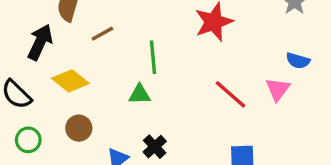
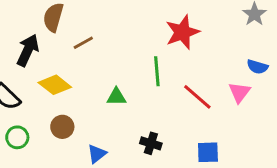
green line: (153, 57) -> (157, 71), moved
black cross: (155, 147) -> (151, 143), moved, turned -30

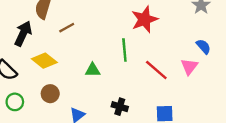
blue semicircle: (257, 67) -> (203, 47), turned -147

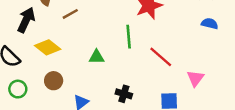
blue semicircle: (203, 47) -> (210, 24), moved, turned -35
pink triangle: (189, 67) -> (195, 78), moved

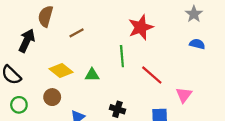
brown line: (70, 14) -> (77, 33), moved
yellow diamond: (48, 47) -> (61, 71), moved

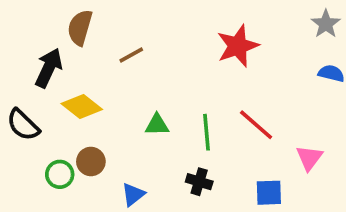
green line: (122, 56) -> (207, 132), moved
yellow diamond: (61, 71) -> (82, 106), moved
green circle: (19, 105) -> (60, 174), moved

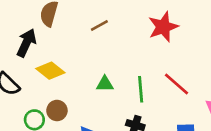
brown line: (131, 55) -> (99, 26), moved

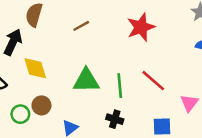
yellow diamond: (50, 71) -> (35, 68), turned 35
green triangle: (105, 84) -> (86, 81), size x1.6

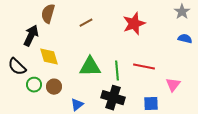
red line: (153, 81) -> (144, 67), turned -30
green circle: (20, 114) -> (34, 85), moved
black cross: (115, 119) -> (113, 98), size x1.6

